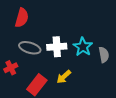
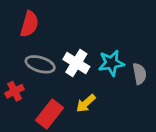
white cross: (57, 47) -> (76, 63), turned 36
cyan star: (83, 47) -> (111, 63), turned 30

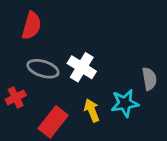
cyan star: (111, 63) -> (125, 103), moved
yellow arrow: (86, 103) -> (92, 110), turned 110

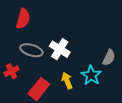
gray semicircle: (149, 79) -> (109, 58), turned 35
cyan star: (125, 103) -> (91, 75), turned -30

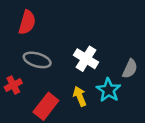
white cross: (60, 49) -> (86, 59), moved

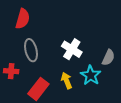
gray ellipse: (37, 60) -> (31, 50), turned 60
red cross: (13, 85) -> (11, 71), turned 32

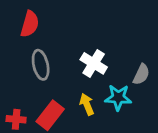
red cross: (11, 71) -> (16, 119), moved
cyan star: (91, 75) -> (118, 97), turned -30

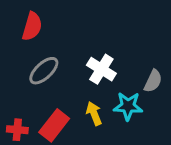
gray ellipse: (41, 65) -> (44, 71), turned 60

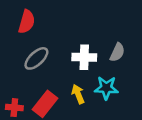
white cross: (101, 69) -> (84, 57), turned -30
gray semicircle: (153, 81) -> (117, 52), moved

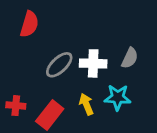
gray ellipse: (36, 58) -> (59, 65), moved
red cross: (14, 108) -> (16, 106), moved

